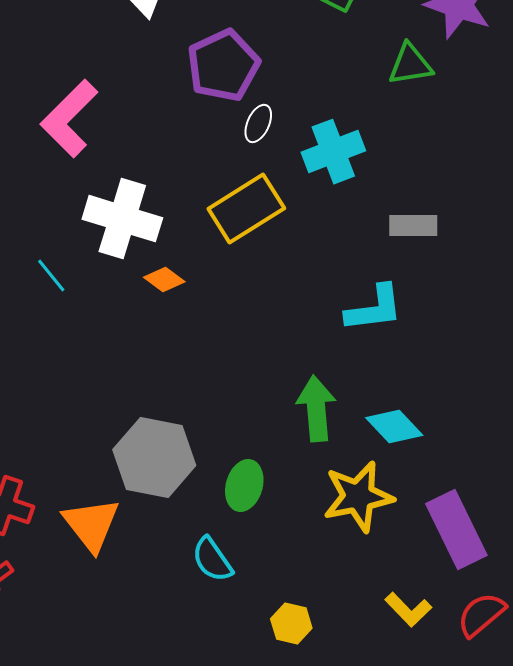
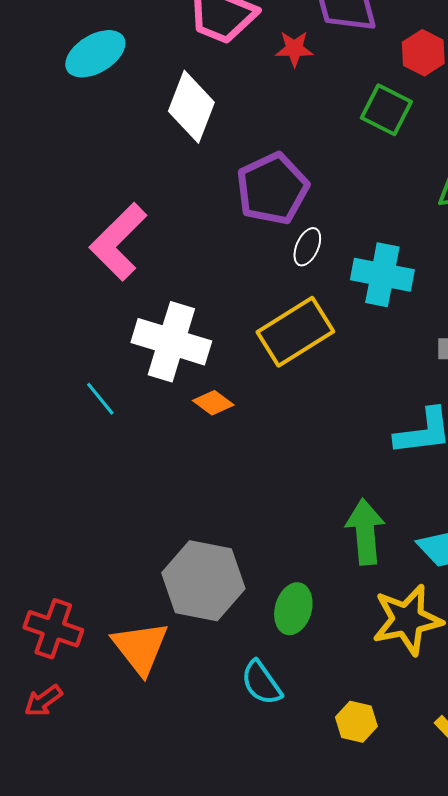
cyan cross: (333, 152) -> (382, 275), turned 32
yellow hexagon: (291, 624) -> (356, 722), moved

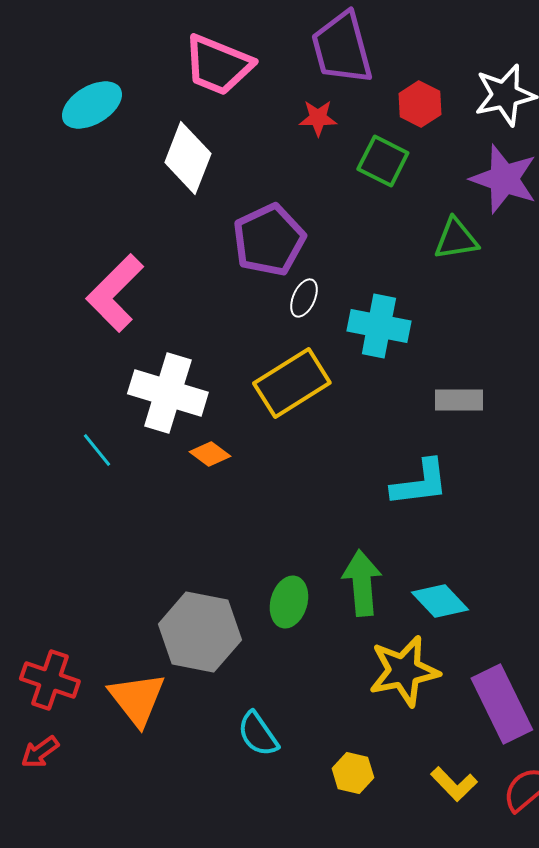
red star: (294, 49) -> (318, 118), moved
green ellipse: (293, 609) -> (289, 602), moved

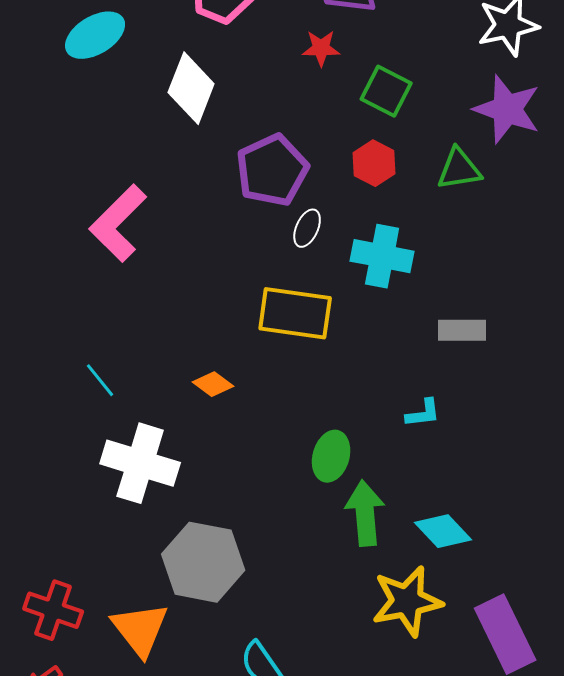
red hexagon: (420, 104) -> (374, 163), moved
yellow rectangle: (292, 383) -> (295, 313), turned 40
white cross: (168, 393) -> (140, 463), moved
cyan L-shape: (420, 483) -> (423, 413), size x0.6
green ellipse: (289, 602) -> (331, 456), moved

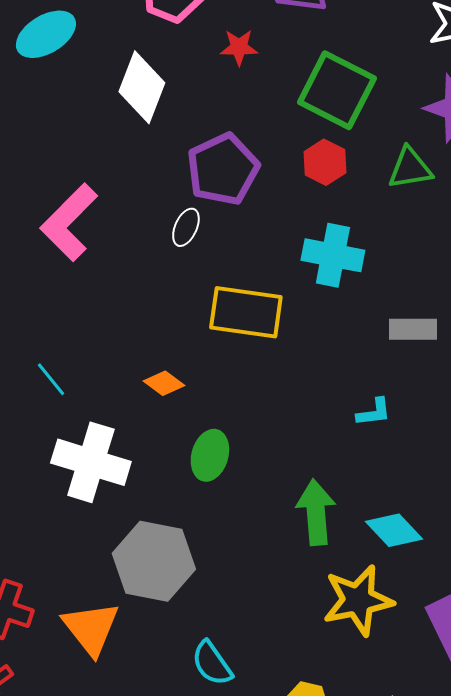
red star: (321, 48) -> (239, 47), moved
green square: (386, 91) -> (337, 90), size x1.5
white ellipse: (307, 228) -> (186, 227), moved
green ellipse: (331, 456) -> (210, 455), moved

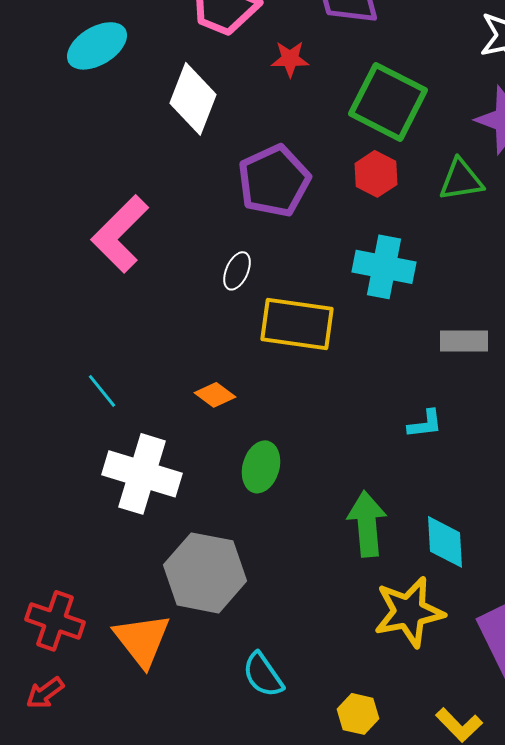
white ellipse: (186, 227) -> (237, 271), moved
cyan diamond: (394, 530) -> (445, 542), turned 40

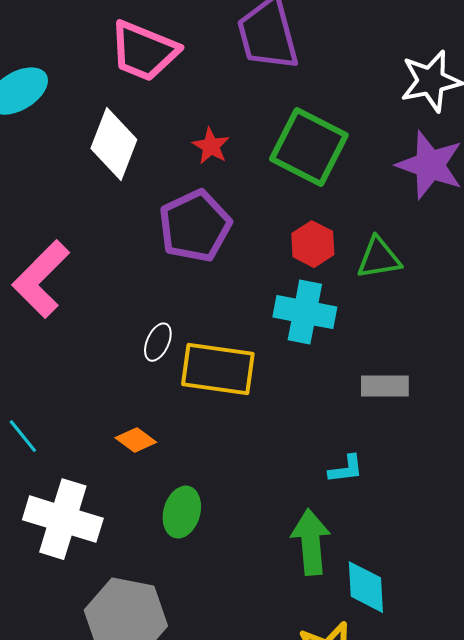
red star: (290, 59) -> (211, 146), moved, turned 30
red hexagon: (376, 174) -> (313, 244), moved
green triangle: (461, 180) -> (379, 258), moved
white ellipse: (237, 271) -> (158, 342), moved
green arrow: (367, 524) -> (311, 542), moved

